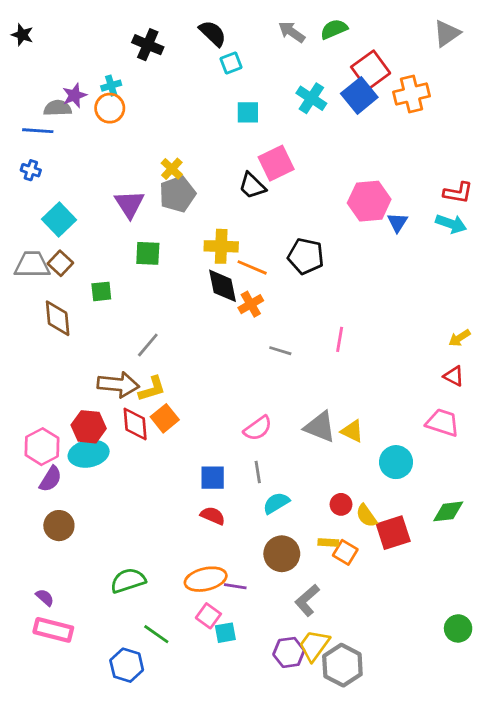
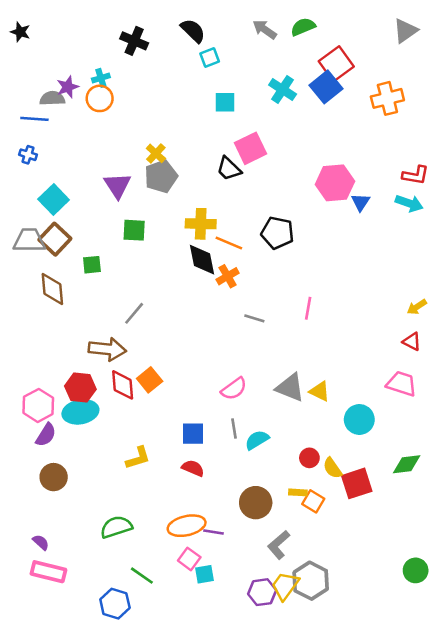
orange cross: (412, 94) -> (387, 98), moved
brown square: (60, 263) -> (55, 239), size x1.4
yellow L-shape: (152, 389) -> (138, 458), moved
cyan semicircle: (276, 503) -> (257, 440), moved
gray hexagon: (342, 665) -> (311, 581), moved

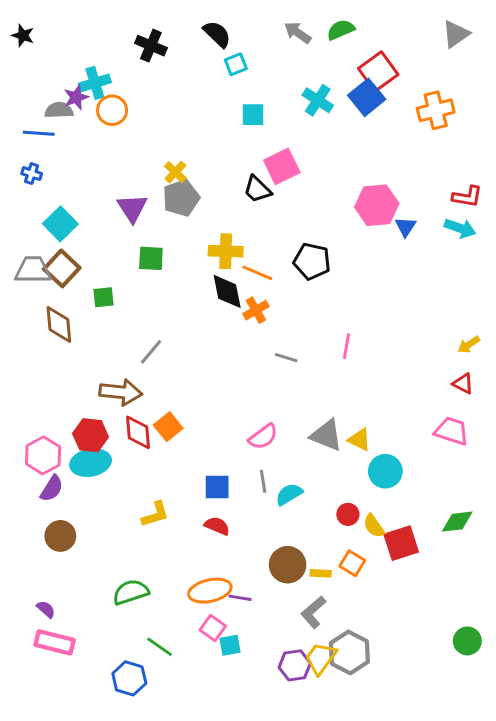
cyan cross: (101, 78) -> (95, 83), moved, size x1.5
cyan circle: (359, 419) -> (385, 471), moved
yellow rectangle: (298, 492) -> (321, 573), moved

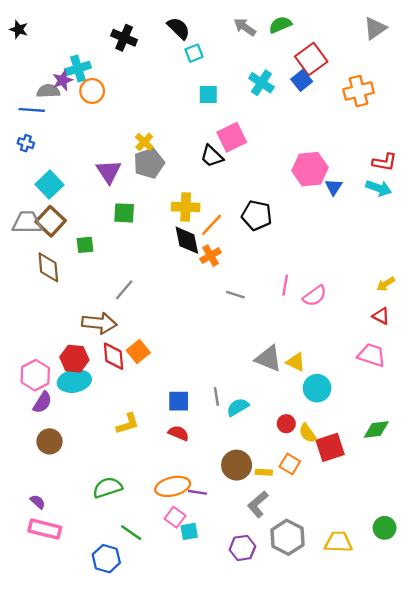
blue square: (367, 97) -> (302, 80), size x0.7
orange line: (257, 273) -> (212, 225), turned -70
pink semicircle: (263, 437) -> (315, 296), moved
yellow trapezoid: (321, 658) -> (338, 542), moved, turned 56

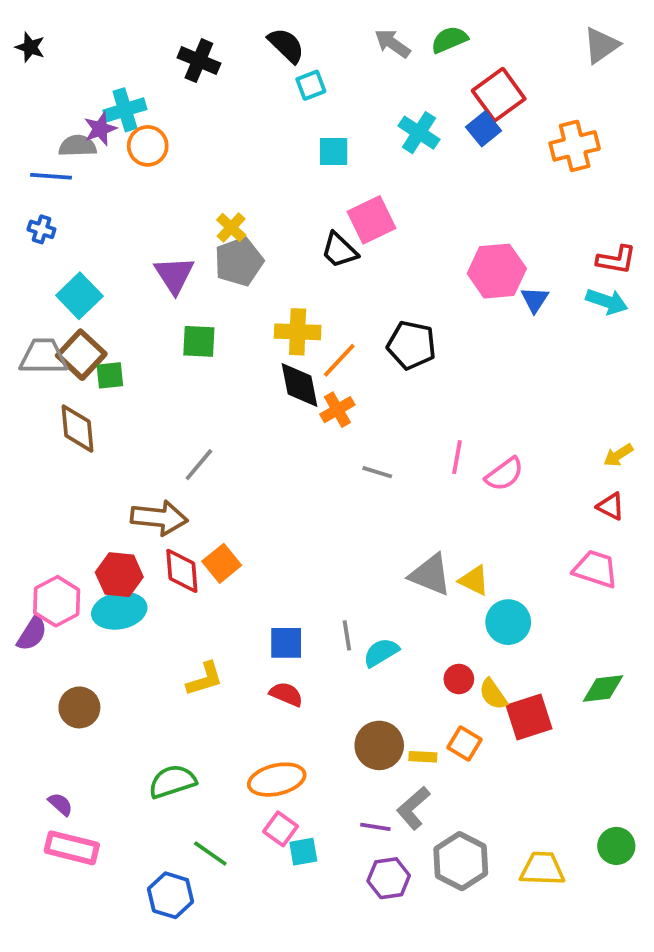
green square: (85, 245) -> (110, 375), moved
purple semicircle: (42, 402) -> (32, 633), moved
purple line: (197, 492) -> (375, 827), moved

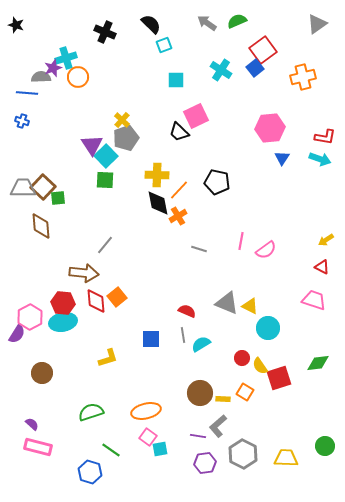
pink hexagon: (497, 271) -> (270, 128), moved
cyan square: (79, 296) -> (106, 156), moved
red semicircle: (286, 694) -> (187, 311), moved

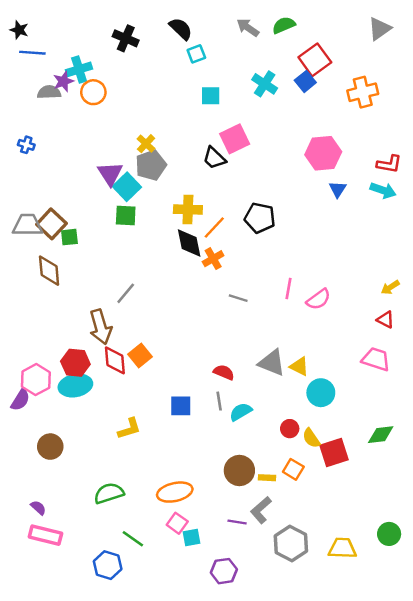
blue line: (27, 93) -> (32, 53), moved
brown arrow: (84, 273) -> (101, 327), turned 68
purple hexagon: (205, 463) -> (224, 571), moved

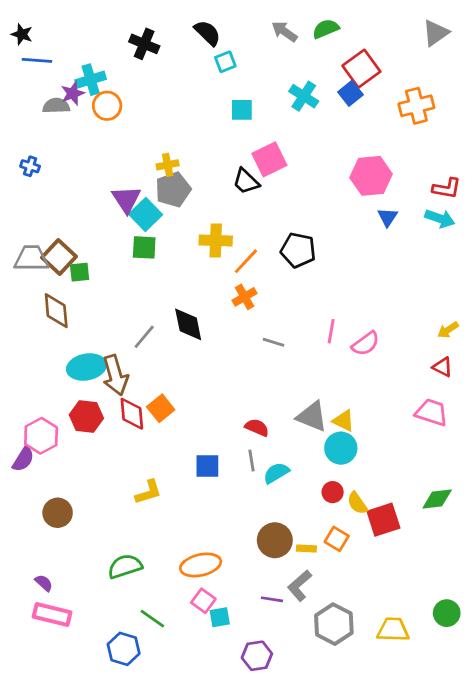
yellow cross: (146, 144) -> (168, 165), turned 36
black diamond: (189, 243) -> (188, 324), moved
cyan ellipse: (75, 386) -> (86, 367), moved
cyan circle: (321, 393) -> (341, 448), moved

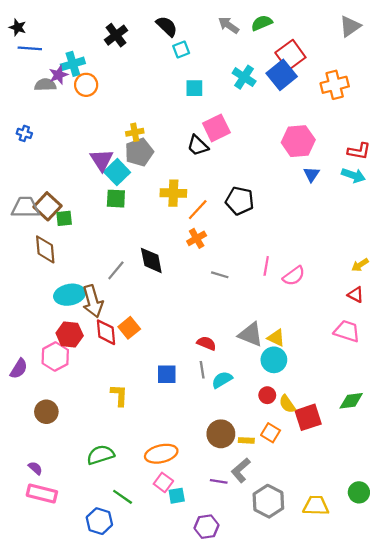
black cross: (144, 44) -> (116, 35), turned 30
blue square: (350, 93) -> (282, 75), size x1.5
pink hexagon: (41, 436) -> (55, 357), moved
yellow L-shape: (148, 492) -> (119, 395), turned -70

